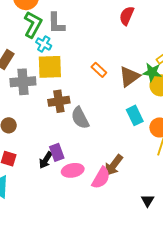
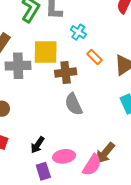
cyan cross: (44, 44) -> (78, 32), moved
brown cross: (59, 101) -> (66, 73), moved
purple rectangle: (57, 152) -> (43, 171), moved

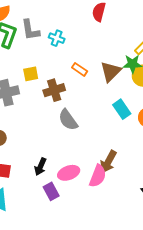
cyan cross: (78, 32) -> (57, 38), moved
yellow square: (46, 52) -> (31, 74), size x0.6

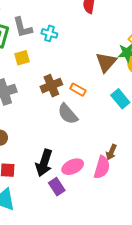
orange rectangle: (80, 69) -> (78, 90), moved
yellow square: (31, 74) -> (22, 58), moved
brown arrow: (108, 162) -> (111, 152), size x0.7
black arrow: (40, 167) -> (44, 163), size x1.5

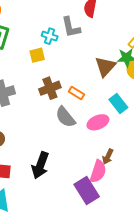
gray L-shape: (23, 27) -> (71, 27), moved
yellow square: (22, 58) -> (37, 55), moved
pink ellipse: (73, 167) -> (98, 122), moved
purple rectangle: (57, 187) -> (87, 190), moved, size x1.5

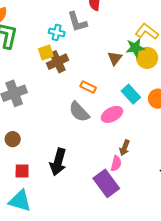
brown triangle: (105, 67) -> (115, 58), size x0.7
brown cross: (50, 88) -> (57, 62), moved
pink semicircle: (98, 171) -> (116, 163), size x0.7

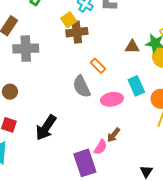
yellow square: (46, 52) -> (69, 20), turned -35
brown triangle: (115, 58) -> (132, 47), turned 35

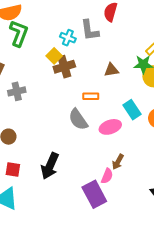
brown triangle: (132, 47) -> (111, 70), moved
gray cross: (26, 49) -> (17, 91), size x0.7
orange rectangle: (98, 66) -> (91, 96), turned -35

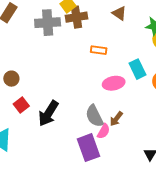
brown triangle: (111, 70) -> (119, 13), moved, turned 35
gray cross: (17, 91) -> (48, 23), moved, size x1.4
gray semicircle: (78, 119) -> (94, 116), moved
red square: (13, 169) -> (21, 105), moved, turned 35

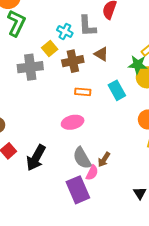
brown cross: (77, 17) -> (73, 61), moved
cyan rectangle: (138, 69) -> (117, 90), moved
pink ellipse: (114, 83) -> (73, 122), moved

